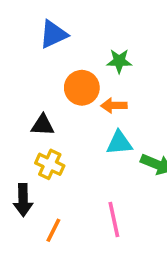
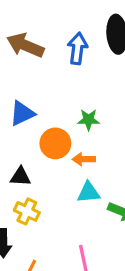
blue triangle: (53, 34) -> (22, 113), moved

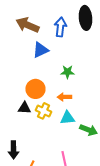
blue triangle: (22, 113) -> (40, 50), moved
orange circle: (55, 143) -> (35, 89), moved
yellow cross: (27, 211) -> (43, 111), moved

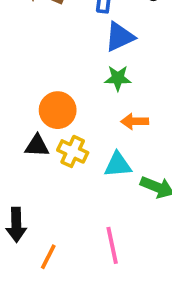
blue triangle: (40, 50) -> (120, 37), moved
orange arrow: (64, 97) -> (135, 121), moved

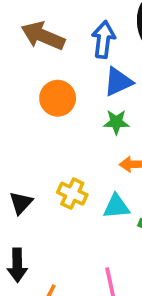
orange circle: (58, 110) -> (58, 98), moved
black triangle: (37, 146) -> (21, 203), moved, turned -50

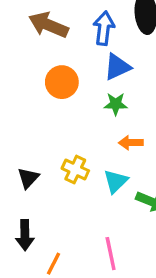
cyan triangle: (116, 206) -> (116, 181), turned -40

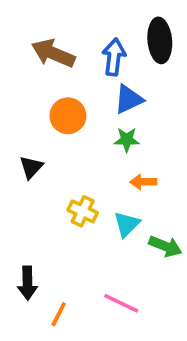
black triangle: (28, 178) -> (31, 167), moved
pink line: (111, 254) -> (121, 303), turned -52

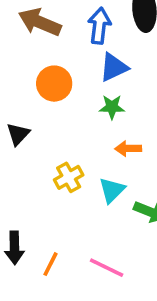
yellow cross: (83, 211) -> (69, 177), turned 36
orange line: (59, 314) -> (51, 264), moved

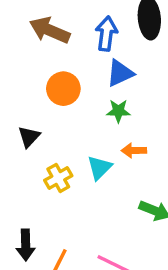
yellow cross: (69, 177) -> (58, 178), moved
cyan triangle: (112, 190) -> (99, 168), moved

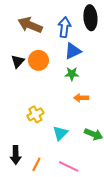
black triangle: (29, 137) -> (18, 61), moved
cyan triangle: (99, 168) -> (60, 133), moved

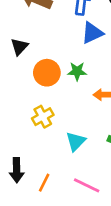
orange circle: (38, 60) -> (47, 73), moved
green star: (72, 74) -> (77, 71), moved

